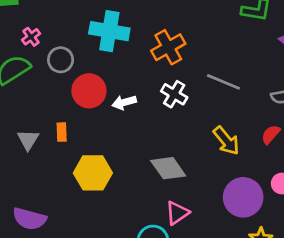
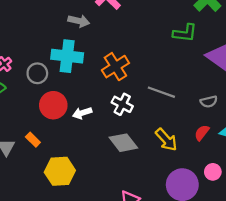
gray circle: (61, 60) -> (37, 73), moved
orange rectangle: (62, 132) -> (33, 140), turned -40
gray diamond: (168, 168) -> (123, 143), moved

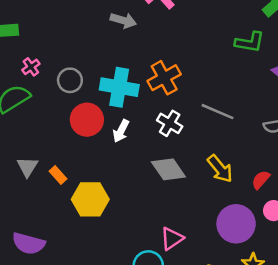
cyan cross: (67, 56) -> (119, 87), moved
white arrow: (82, 113) -> (121, 131), turned -48
red semicircle: (202, 133) -> (261, 180), moved
orange rectangle: (33, 140) -> (58, 175), moved

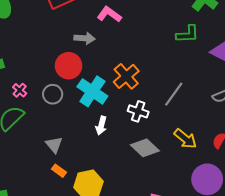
cyan cross: (119, 87) -> (92, 91), turned 36
gray line: (217, 112) -> (174, 94), turned -65
red circle: (87, 120) -> (69, 66), moved
gray triangle: (27, 167) -> (54, 145), moved

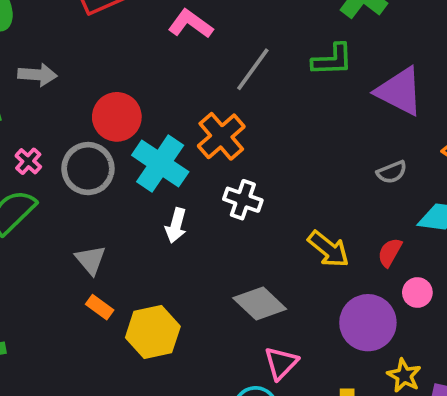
gray arrow: (85, 38) -> (37, 75), moved
gray circle: (53, 94) -> (88, 169), size x1.4
gray line: (174, 94) -> (253, 69), moved
gray diamond: (145, 148) -> (260, 304), moved

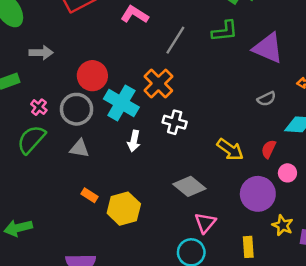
gray triangle: (91, 260) -> (79, 148), moved, turned -36

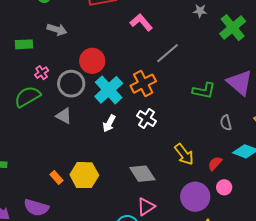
green L-shape: (225, 31) -> (204, 91), moved
gray semicircle: (266, 99) -> (226, 123), turned 84
orange rectangle: (89, 195) -> (56, 178), moved

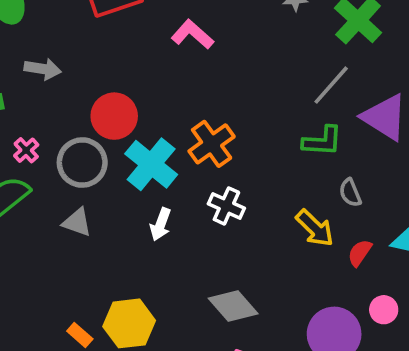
gray line: (168, 53) -> (331, 85), moved
gray semicircle: (226, 123) -> (350, 193), moved
yellow arrow: (184, 154) -> (315, 228), moved
red semicircle: (215, 163) -> (360, 253), moved

